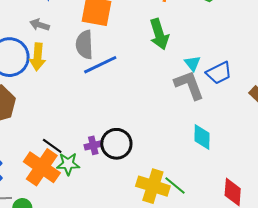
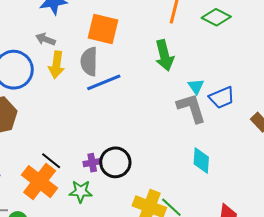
yellow arrow: (38, 57) -> (57, 65), moved
green star: (68, 164) -> (81, 191), moved

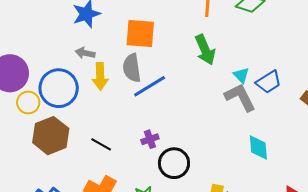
black line: (51, 161) -> (101, 144), moved
purple cross: (92, 163) -> (150, 139), moved

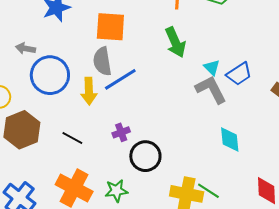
gray arrow: (85, 53) -> (25, 48), moved
yellow arrow: (100, 76) -> (89, 91), moved
blue circle: (59, 88) -> (50, 75), moved

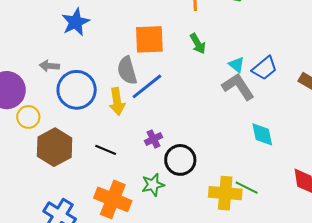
orange square: (110, 27) -> (149, 39), moved
green arrow: (175, 42) -> (198, 44), size x0.7
green star: (116, 191) -> (153, 185), moved

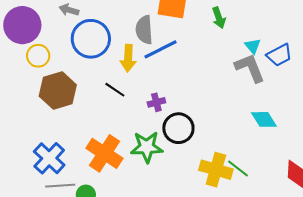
cyan diamond: (262, 134) -> (264, 119), turned -32
black line: (106, 150) -> (115, 90), moved
green star: (153, 185) -> (147, 147), size x1.4

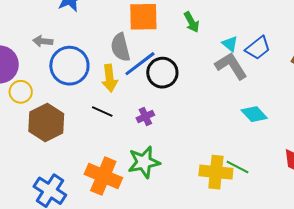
black circle: (178, 128) -> (162, 73), moved

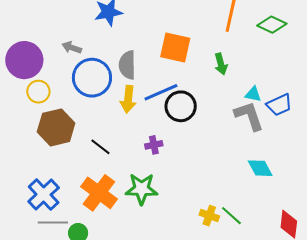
cyan triangle: (230, 44) -> (253, 94), turned -42
gray semicircle: (120, 47) -> (127, 65), moved
black line: (102, 111) -> (100, 147), moved
yellow cross: (216, 172) -> (209, 216), size x0.6

